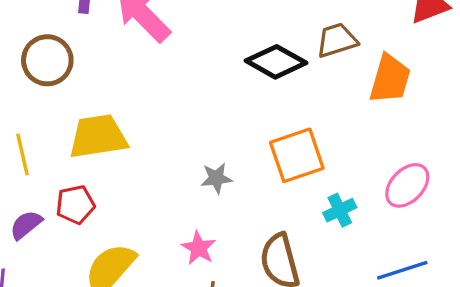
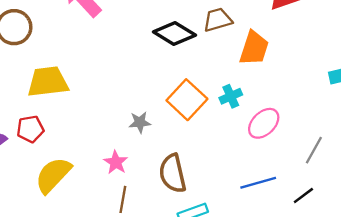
orange square: (297, 155) -> (187, 100), turned -30
gray star: (216, 178) -> (140, 122), moved
cyan cross: (340, 210) -> (231, 96), moved

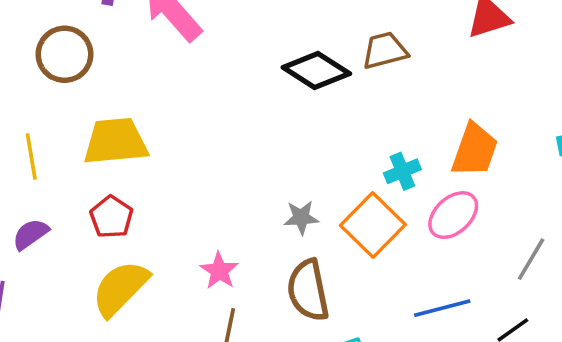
orange trapezoid: (254, 48) -> (475, 150), moved
orange square: (187, 100) -> (373, 225), moved
gray star: (140, 122) -> (301, 218), moved
red pentagon: (30, 129) -> (111, 217), moved, turned -30

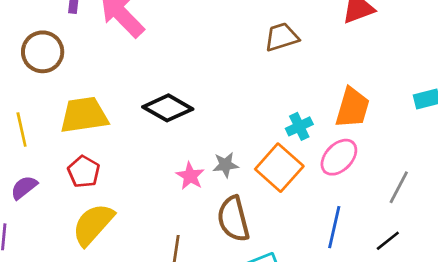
black diamond: (316, 70) -> (168, 108), moved
pink star: (219, 271) -> (190, 176), moved
blue line: (442, 308) -> (334, 227), turned -60

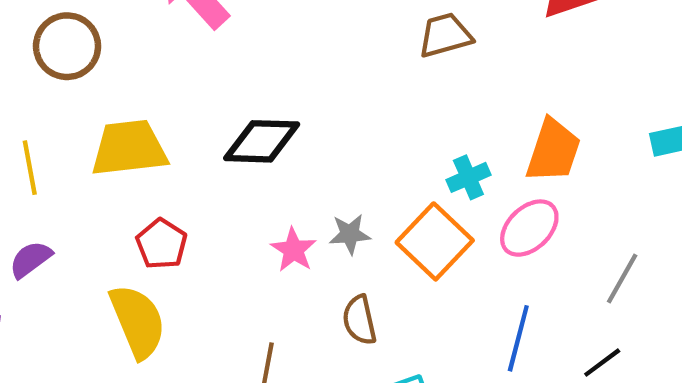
black diamond: (168, 108) -> (262, 141), turned -30
red pentagon: (84, 172) -> (162, 244), moved
brown semicircle: (233, 219) -> (359, 320), size x0.7
yellow semicircle: (93, 224) -> (138, 321), turned 114

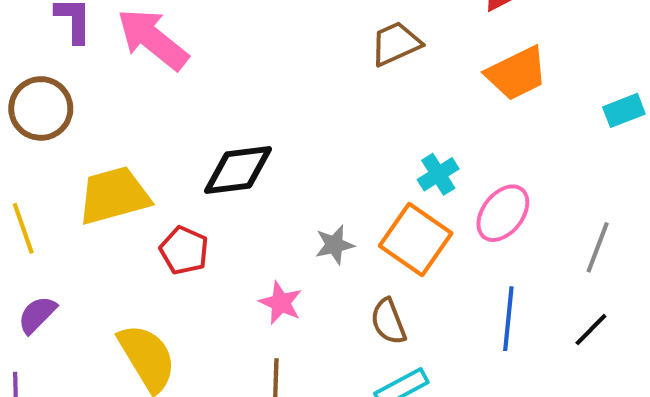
orange trapezoid: (553, 151) -> (517, 73), moved, turned 54
red pentagon: (162, 244) -> (184, 250), moved
pink star: (293, 250) -> (281, 303), moved
brown semicircle: (359, 320) -> (388, 321), moved

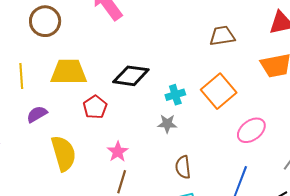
cyan cross: (438, 174) -> (175, 95), moved
orange square: (416, 239) -> (219, 91), moved
pink star: (281, 303) -> (118, 152), moved
purple semicircle: (37, 315) -> (37, 114), moved

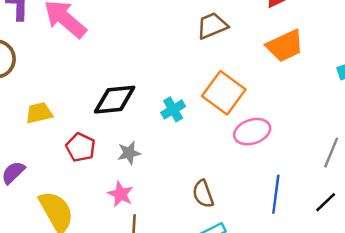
yellow trapezoid: (69, 72) -> (39, 113), size x0.6
gray star: (167, 124) -> (129, 153), moved
pink ellipse: (251, 130) -> (252, 132), moved, turned 32

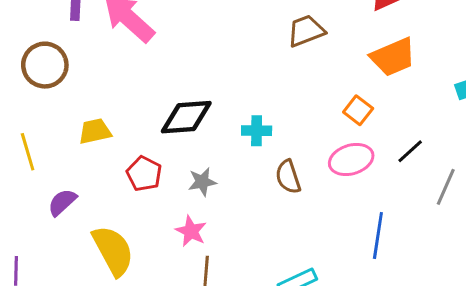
orange square: (224, 93) -> (358, 110), moved, size x0.6
cyan cross: (173, 109) -> (257, 131), turned 30
brown semicircle: (203, 194) -> (288, 177), moved
black line: (326, 202) -> (410, 151), moved

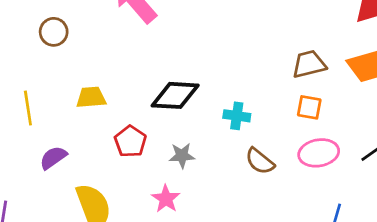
brown trapezoid: (306, 31) -> (309, 64), moved
brown circle: (45, 65) -> (54, 32), size x0.7
orange square: (358, 110) -> (309, 107), moved, turned -35
brown semicircle: (288, 177) -> (260, 161), turned -40

